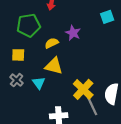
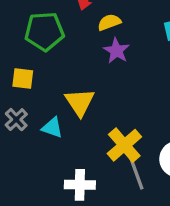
yellow semicircle: (52, 43) -> (109, 22), moved
yellow triangle: (54, 66) -> (80, 102), turned 36
cyan triangle: (39, 83) -> (52, 128), turned -40

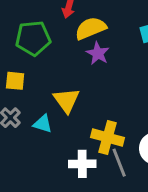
yellow semicircle: (109, 22) -> (91, 28), size x1.5
yellow cross: (124, 145) -> (108, 138), turned -32
white cross: (80, 185) -> (82, 164), moved

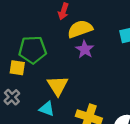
green pentagon: (33, 38) -> (33, 50), moved
cyan triangle: (43, 124) -> (47, 109), moved

